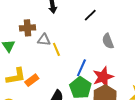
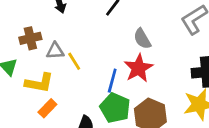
yellow L-shape: (16, 76) -> (39, 83), moved, turned 30
red star: (103, 77) -> (138, 68), moved

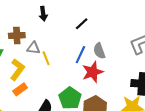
blue line: (112, 81) -> (80, 55), moved
yellow L-shape: (39, 83) -> (17, 70), turned -75

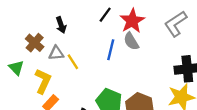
black arrow: (43, 14) -> (61, 25), moved
brown cross: (17, 36) -> (35, 43), turned -35
red star: (93, 72) -> (132, 21), moved

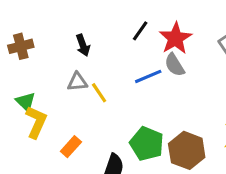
brown cross: (35, 43) -> (21, 46), moved, turned 36
blue line: (111, 50) -> (148, 76), turned 54
yellow L-shape: (43, 81) -> (36, 122), moved

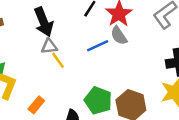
black arrow: (83, 45) -> (44, 22), size x1.6
gray triangle: (77, 82) -> (49, 46), moved

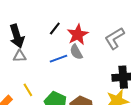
yellow line: (58, 60) -> (28, 90), moved

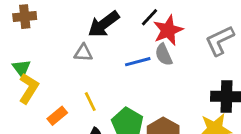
black line: (55, 29) -> (149, 17), moved
black arrow: (17, 36) -> (104, 24), moved, turned 65

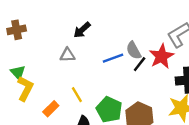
black line: (149, 17) -> (140, 64), moved
black arrow: (104, 24) -> (82, 30), size x0.7
red star: (168, 30) -> (161, 56), moved

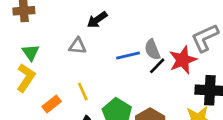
green triangle: (18, 72) -> (31, 52), moved

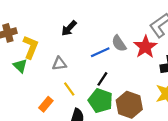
gray triangle: (78, 46) -> (59, 64), moved
black line: (157, 66) -> (102, 79), moved
yellow L-shape: (26, 78) -> (31, 47), moved

